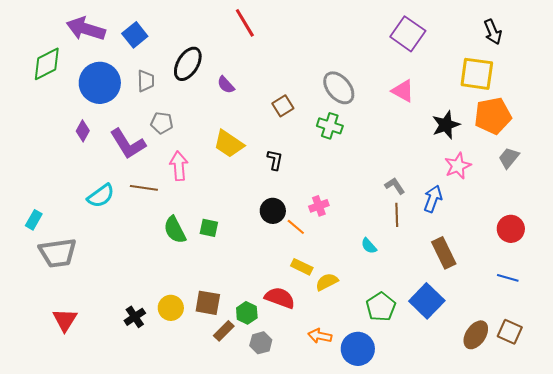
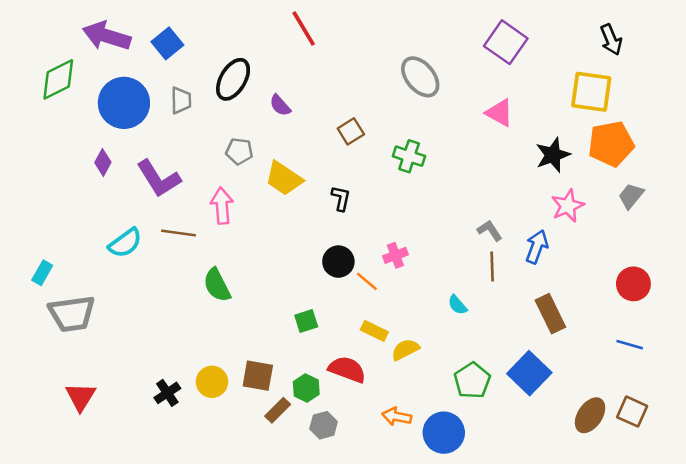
gray ellipse: (339, 88) -> (420, 77), moved
gray pentagon: (162, 123) -> (239, 151), moved
green square: (209, 228) -> (306, 321), moved, turned -30

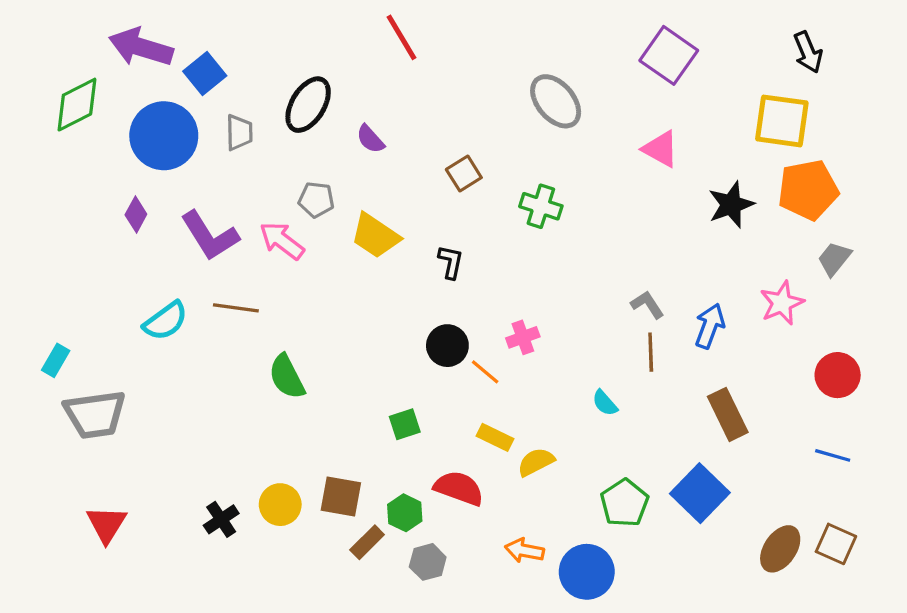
blue square: (167, 43) -> (205, 73), moved
pink arrow: (222, 206) -> (282, 241), moved, turned -48
pink star: (568, 206) -> (782, 303), moved

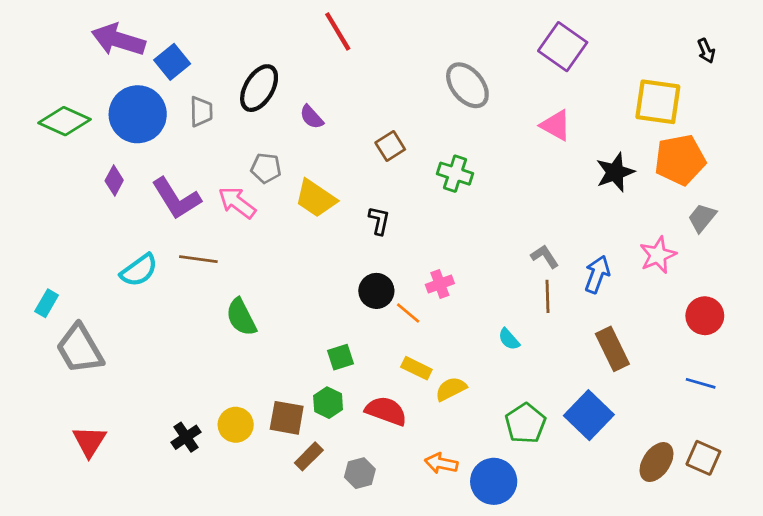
black arrow: (808, 52) -> (706, 51), moved, size x0.7
green diamond: (77, 105) -> (65, 121), moved, turned 51
gray trapezoid: (95, 414) -> (80, 349), turned 68
green hexagon: (405, 513) -> (328, 403), moved

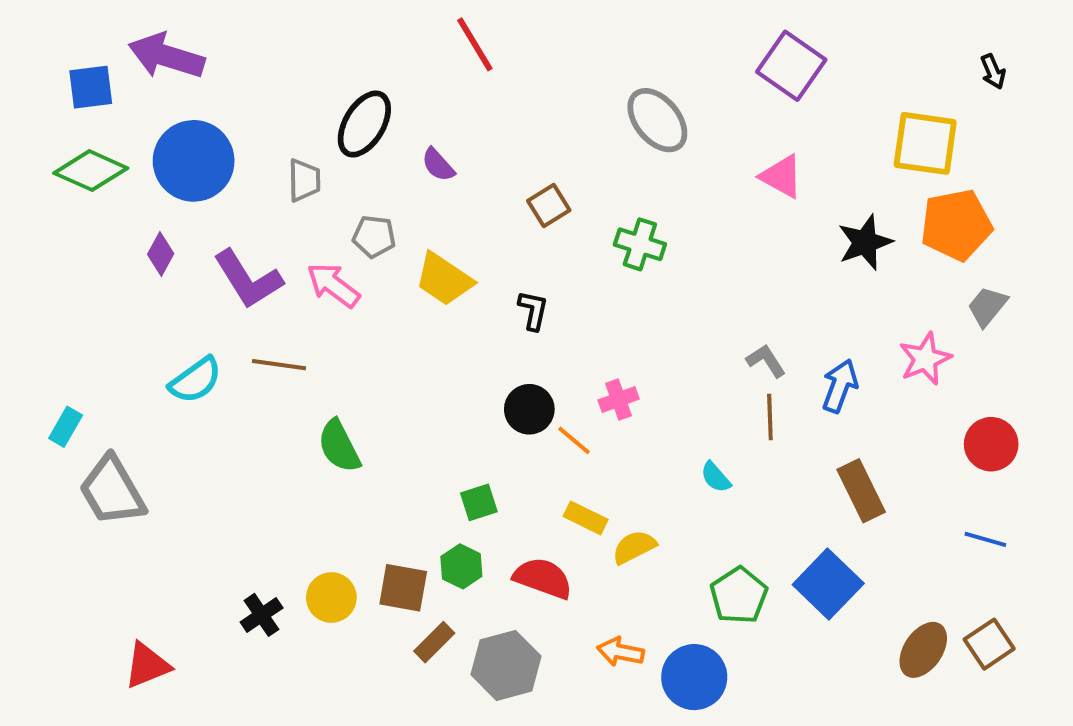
blue square: (172, 62) -> (91, 87), moved, turned 32
gray trapezoid: (201, 112) -> (304, 180), moved
red triangle: (89, 441) -> (147, 665), moved, turned 36
brown square: (703, 458) -> (989, 644), turned 32
gray hexagon: (360, 473) -> (506, 665), size x1.6

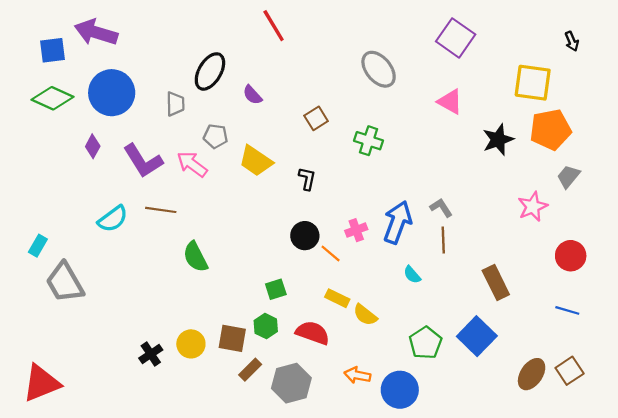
blue arrow: (840, 386) -> (398, 222), moved, size x1.4
yellow semicircle: (634, 547) -> (365, 315), turned -115
red triangle: (147, 665) -> (41, 383), moved, size x1.4

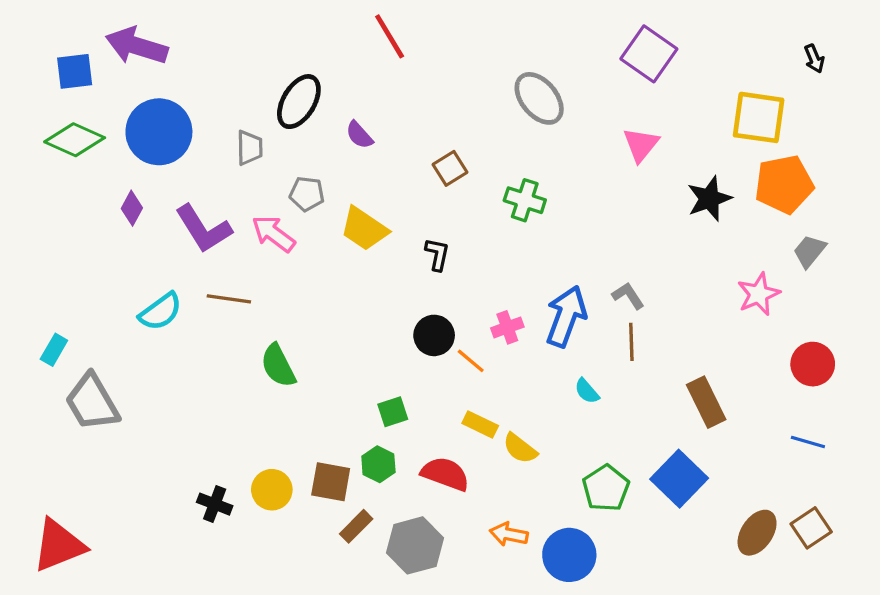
pink triangle: (450, 102) -> (641, 145), turned 40
black cross: (151, 354) -> (215, 504), turned -35

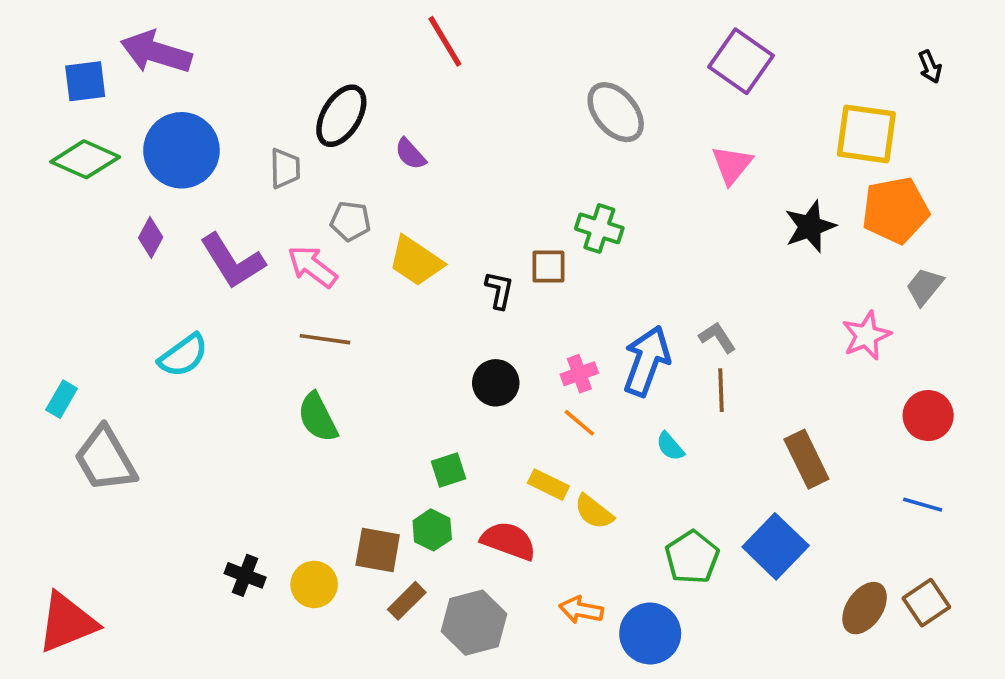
brown square: (450, 168) -> (548, 267), moved, turned 32
brown line: (229, 299) -> (325, 339), moved
orange line: (471, 361) -> (579, 423), moved
yellow circle: (272, 490) -> (314, 584), moved

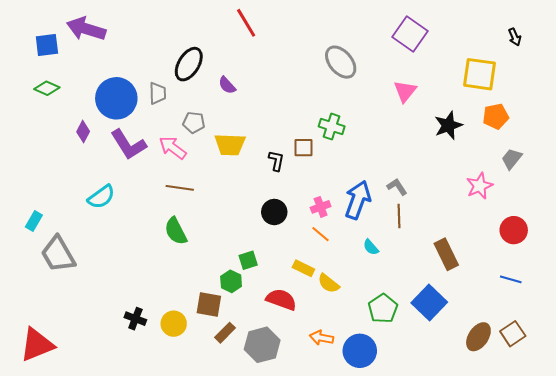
blue circle: (181, 150) -> (116, 98), moved
green diamond: (85, 159) -> (47, 88), size x0.7
orange pentagon: (895, 210) -> (496, 116), size x0.7
yellow trapezoid: (416, 261) -> (230, 145), turned -32
green hexagon: (432, 530) -> (231, 281), moved

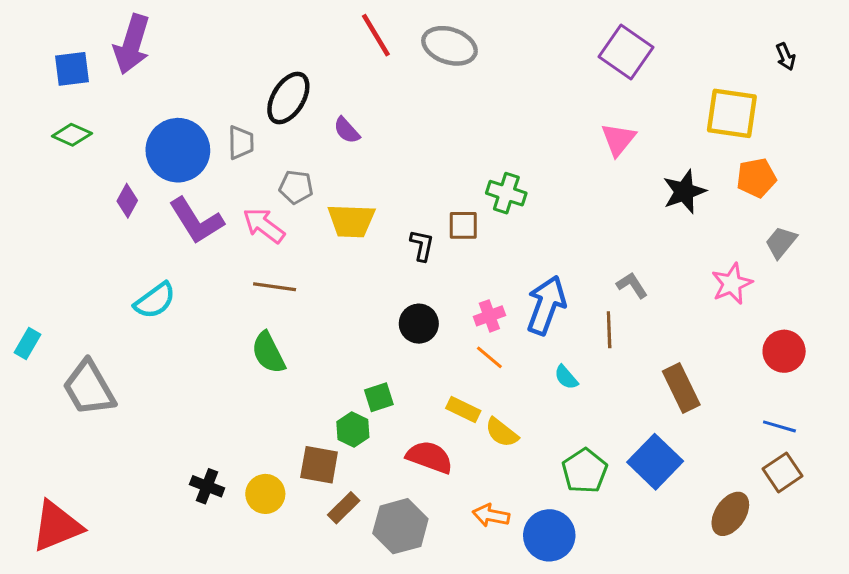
purple arrow: (86, 29) -> (132, 44), turned -90
gray ellipse: (341, 62) -> (449, 46), moved, turned -32
gray L-shape: (397, 187) -> (632, 285), moved
cyan rectangle: (34, 221) -> (27, 344), moved
brown square: (513, 334) -> (783, 472), moved

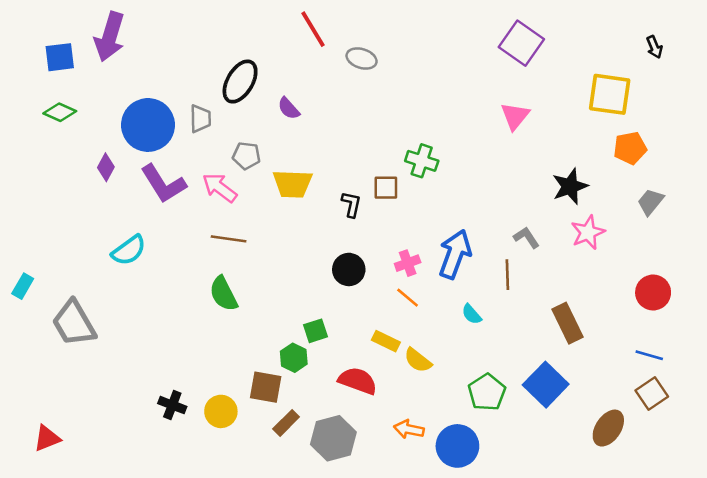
gray ellipse: (449, 46) -> (362, 58), moved, size x0.7
black star: (684, 192) -> (570, 186), moved
pink star: (732, 284) -> (588, 232), moved
red triangle: (57, 526) -> (47, 438), size x0.6

